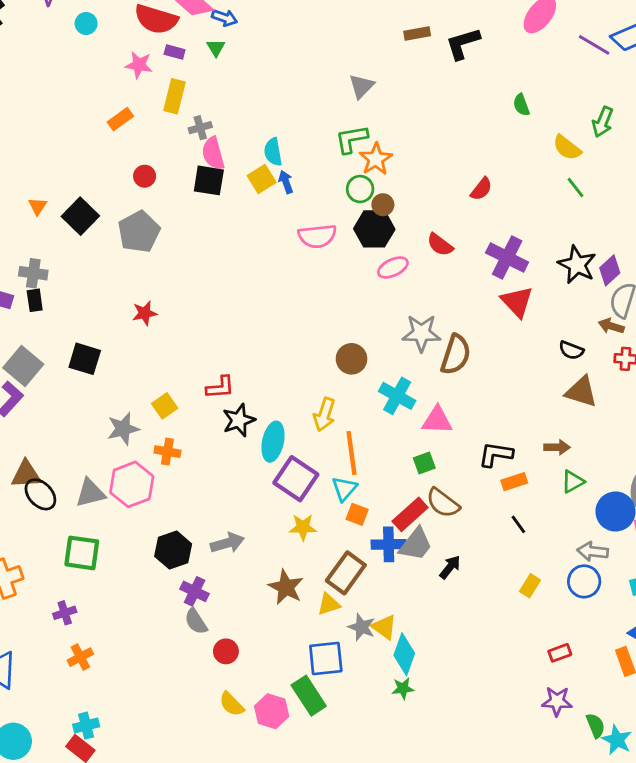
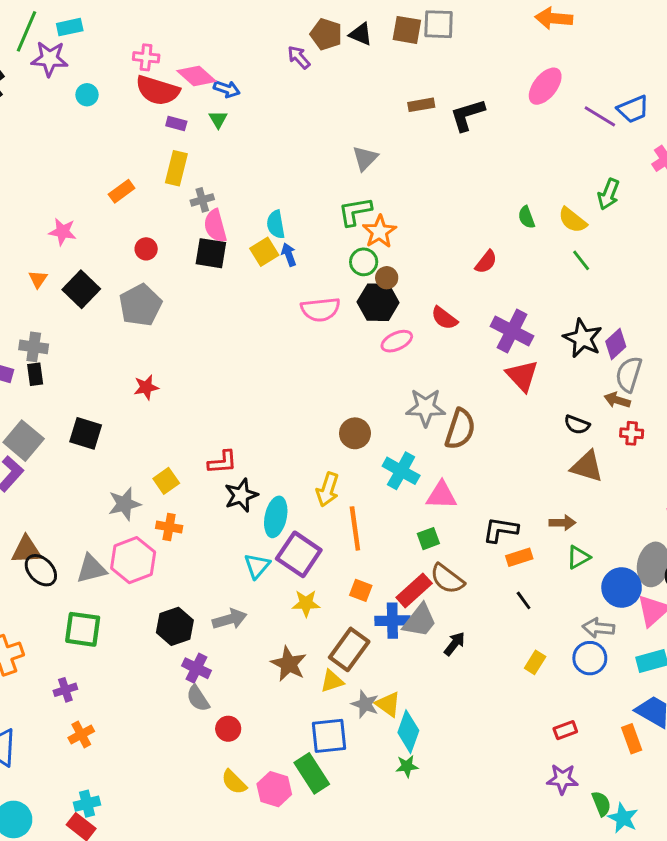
pink star: (139, 65) -> (62, 232), moved
green semicircle: (521, 105) -> (526, 217), moved
cyan triangle: (344, 489) -> (257, 566), moved

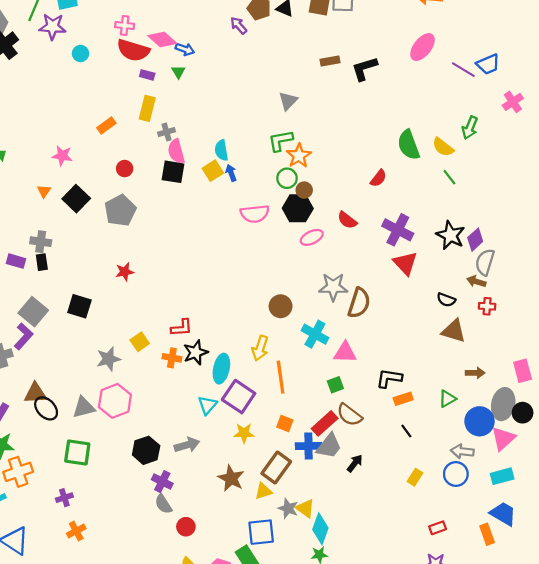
green semicircle: (526, 217) -> (409, 145), size x1.8
brown arrow: (562, 523) -> (475, 373), moved
orange cross: (169, 527) -> (172, 358), moved

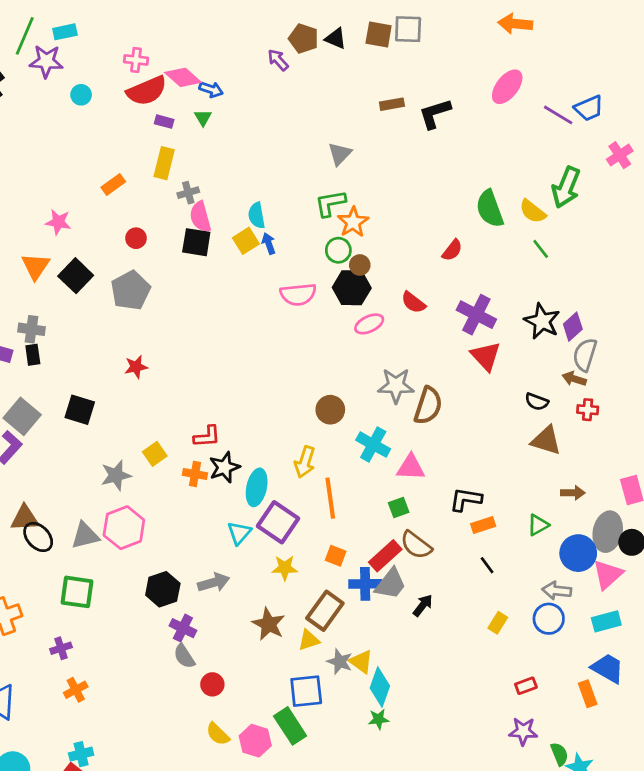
red semicircle: (133, 50) -> (147, 91), turned -40
green arrow: (470, 128) -> (566, 187), size x1.4
orange triangle: (44, 191) -> (35, 266), size x1.6

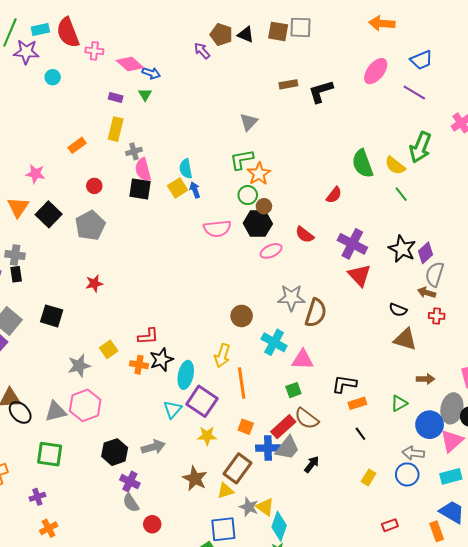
red semicircle: (147, 91) -> (68, 33), moved, turned 92
blue trapezoid: (589, 108) -> (421, 60), moved

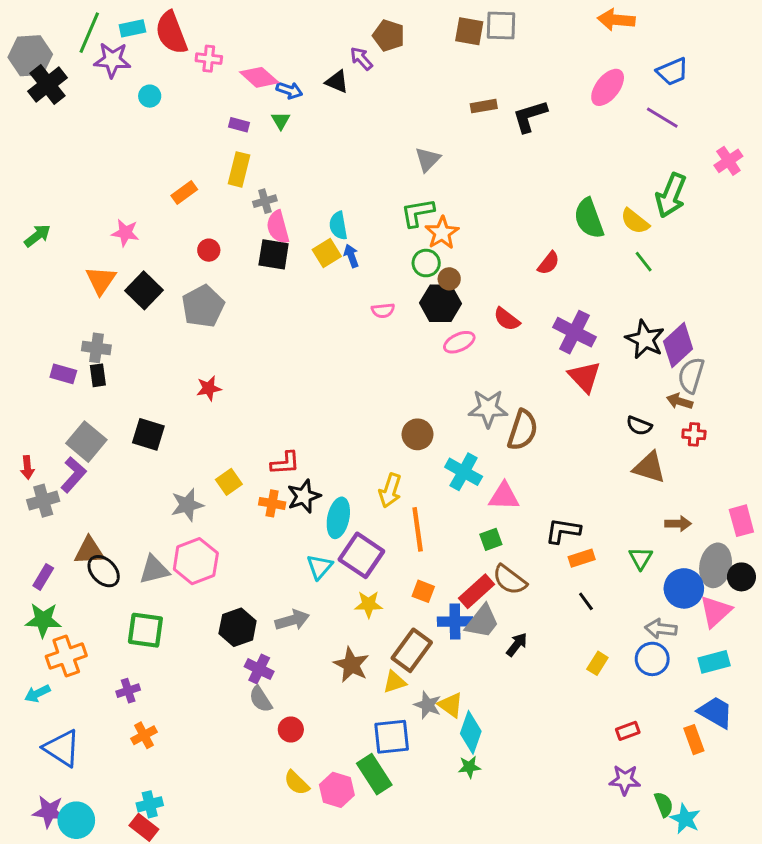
black triangle: (246, 35) -> (337, 82), moved
pink semicircle: (217, 229) -> (383, 311), size x0.6
purple diamond: (425, 253) -> (678, 345), size x1.4
green triangle: (399, 403) -> (641, 558), turned -30

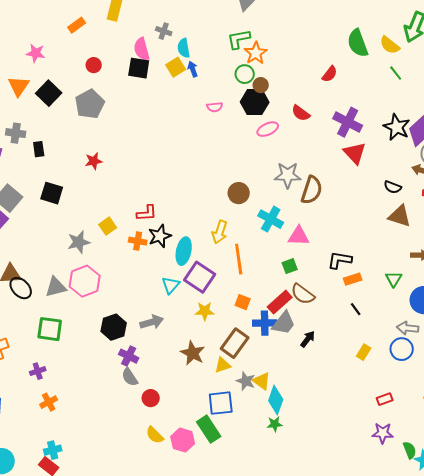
gray cross: (265, 201) -> (164, 31), moved, turned 35
black rectangle: (98, 375) -> (39, 149), moved

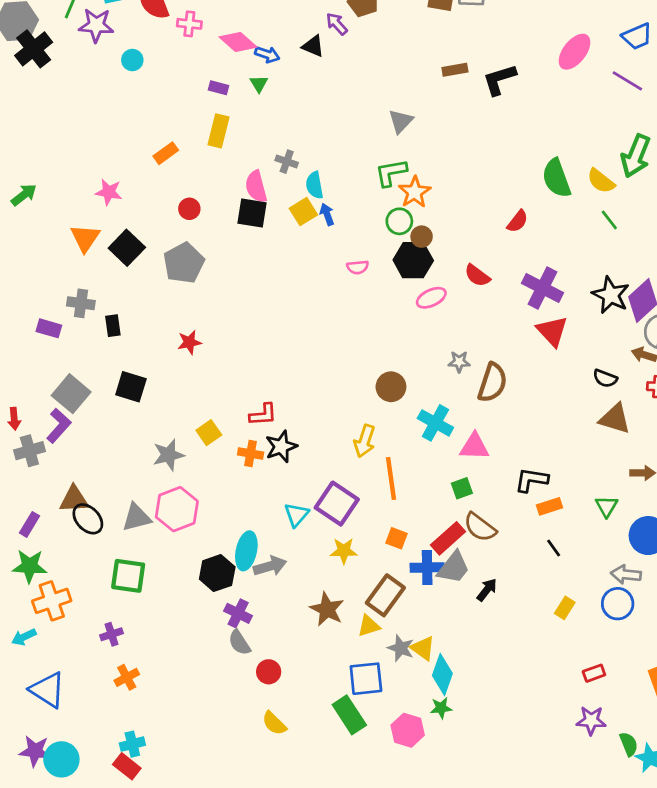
gray star: (288, 175) -> (459, 362), size x0.6
cyan ellipse: (184, 251) -> (246, 551), moved
pink hexagon: (183, 440) -> (408, 730), moved

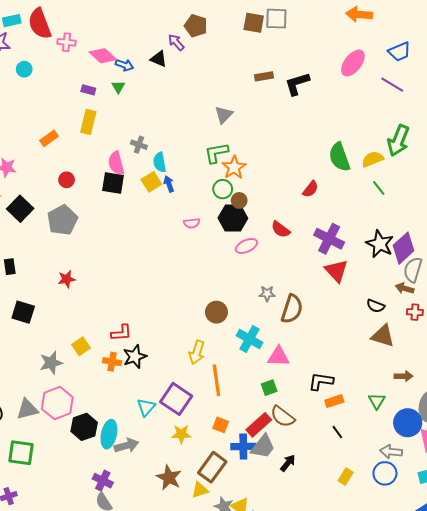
yellow semicircle: (601, 181) -> (373, 159), turned 120
black hexagon: (217, 573) -> (84, 427), moved

